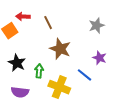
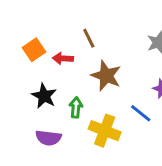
red arrow: (23, 16) -> (63, 58), moved

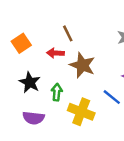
red arrow: (63, 58) -> (55, 53), moved

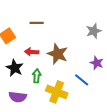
brown line: (68, 33) -> (37, 23), moved, turned -64
red arrow: (55, 53) -> (32, 52), moved

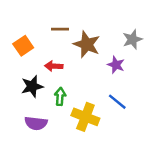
brown star: (58, 54) -> (87, 44), moved
purple star: (97, 63) -> (116, 65), moved
black star: (15, 68) -> (32, 86), turned 30

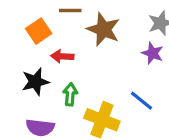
orange square: (23, 46) -> (39, 31), moved
purple star: (116, 65) -> (153, 53), moved

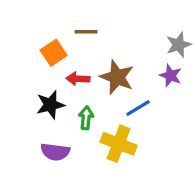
brown star: (103, 29) -> (117, 77), moved
blue line: (141, 101) -> (138, 108), moved, turned -70

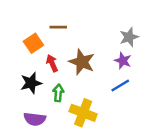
red arrow: (78, 79) -> (52, 63), turned 63
blue line: (138, 108) -> (120, 85), moved

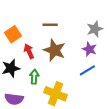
brown line: (58, 27) -> (50, 25), moved

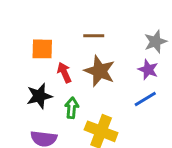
orange square: (13, 34) -> (42, 49), turned 35

